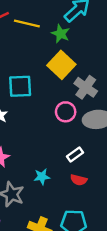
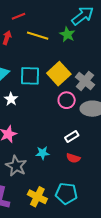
yellow line: (27, 23) -> (38, 36), moved
yellow square: (61, 65) -> (59, 74), moved

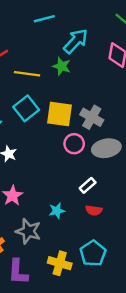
yellow square: (59, 74) -> (60, 114), turned -30
cyan square: (30, 76) -> (26, 108), moved, turned -30
cyan pentagon: (66, 193) -> (93, 253), turned -30

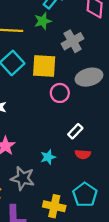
green star: (62, 66) -> (43, 21), turned -30
gray cross: (92, 117) -> (73, 41), moved, turned 35
gray ellipse: (106, 148) -> (89, 77), moved

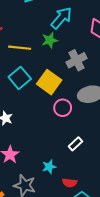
yellow square: (44, 66) -> (49, 82), turned 30
red semicircle: (83, 154) -> (70, 183), moved

